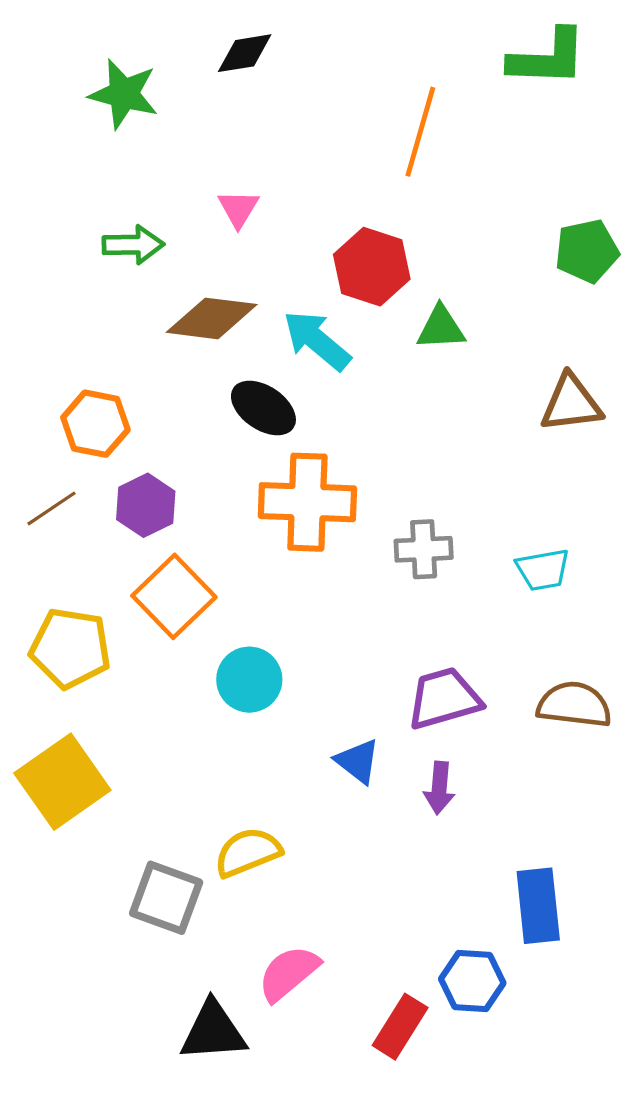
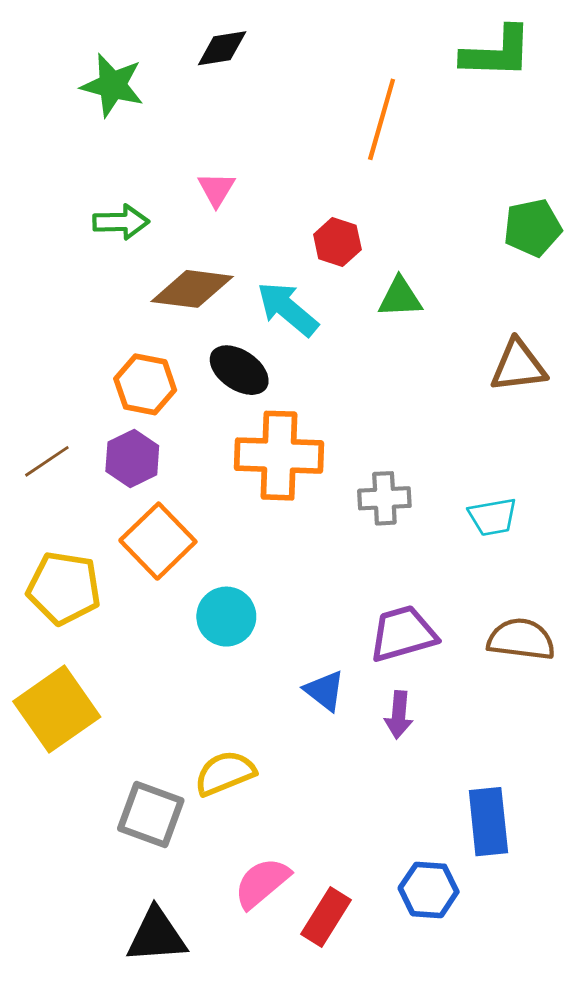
red hexagon: (372, 267) -> (337, 242), size x0.7
orange hexagon: (95, 424) -> (145, 384), moved
red rectangle: (400, 1027) -> (326, 917), moved
black triangle: (213, 1031) -> (157, 936), moved

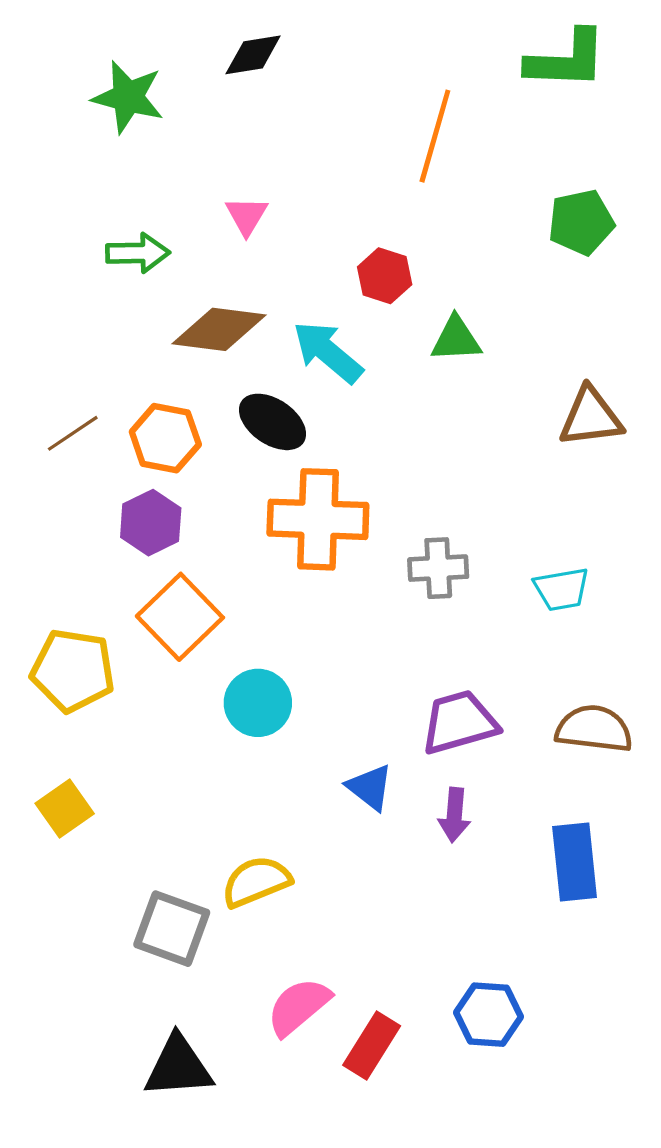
green pentagon: (533, 228) -> (581, 222), moved
brown line: (47, 461) -> (73, 433), moved
yellow square: (57, 709) -> (65, 808), size x0.6
blue rectangle: (488, 822) -> (575, 862), moved

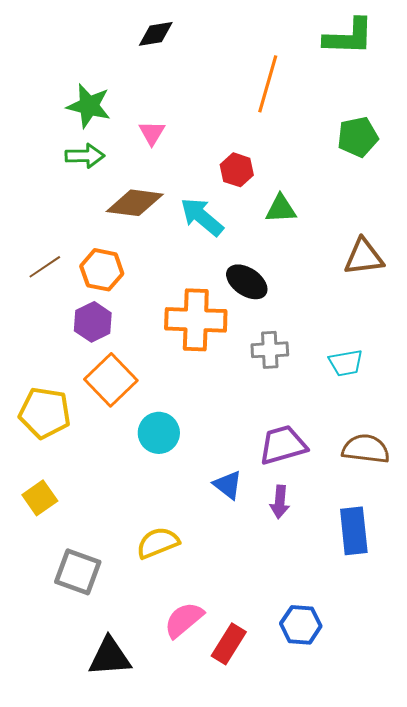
green star: (128, 97) -> (89, 106), moved
black ellipse: (273, 422) -> (247, 282), moved
gray square: (172, 929) -> (78, 572), moved

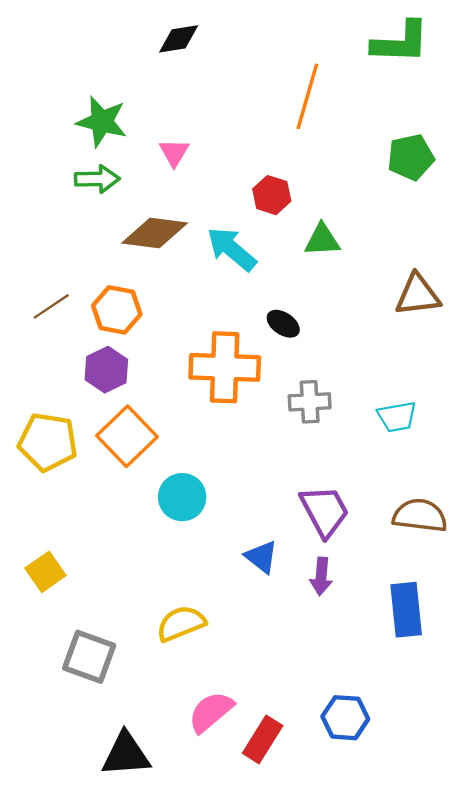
black ellipse: (247, 282) -> (283, 324), size x0.7
yellow pentagon: (45, 413) -> (48, 442), moved
purple trapezoid: (283, 445) -> (325, 511), turned 78

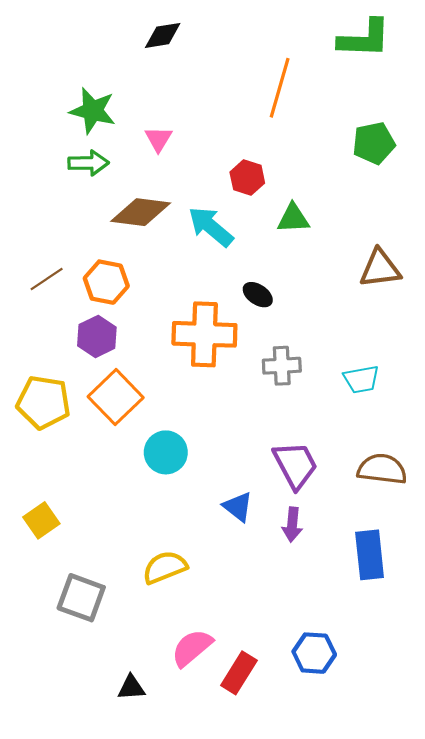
black triangle: (126, 754) -> (131, 688), moved, size x0.6

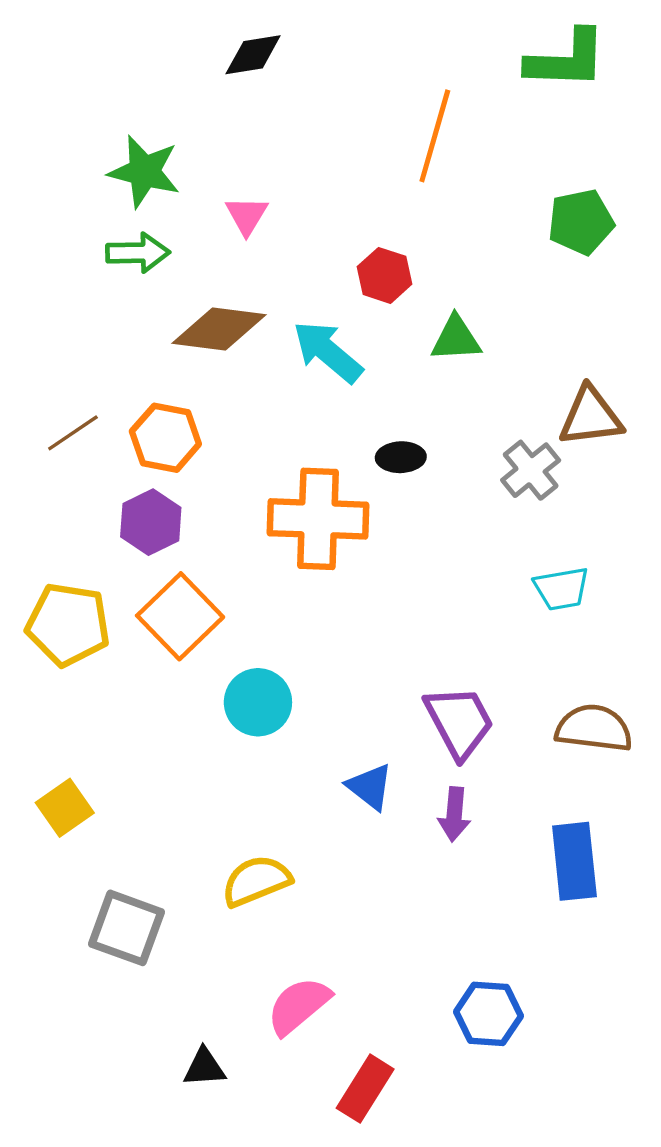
black ellipse: (258, 295) -> (401, 457), turned -36
gray cross: (282, 366) -> (531, 470), moved, turned -36
red rectangle: (239, 673) -> (365, 1089), moved

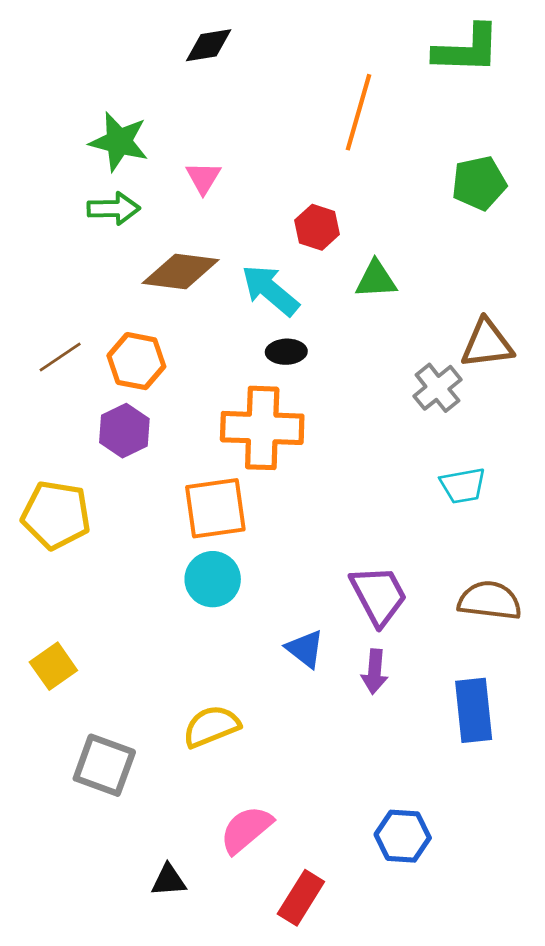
black ellipse: (401, 457) -> (286, 352), moved
orange square: (180, 616) -> (215, 508), moved, turned 36

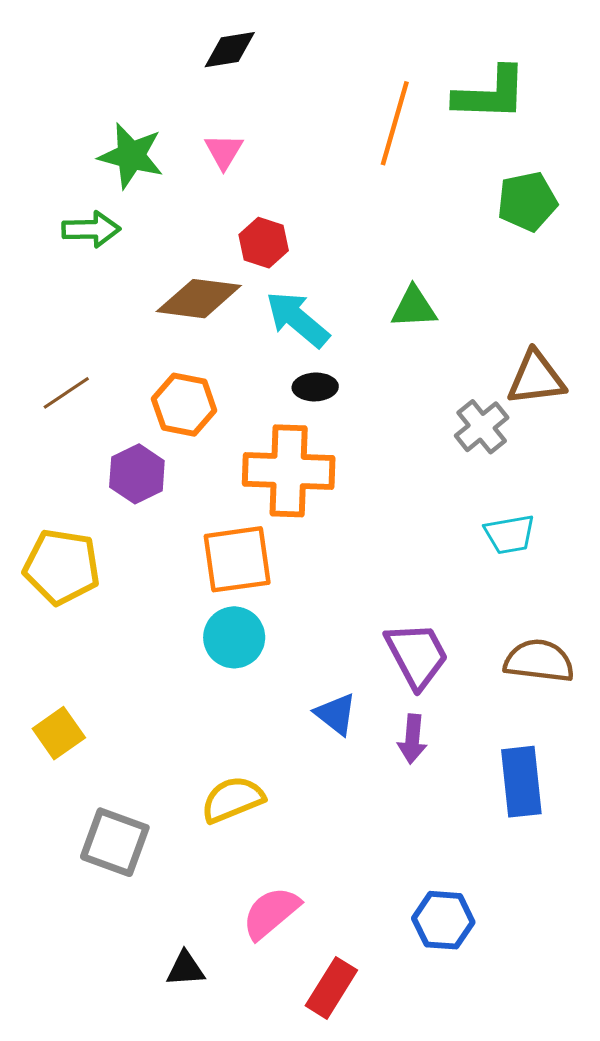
green L-shape: (467, 49) -> (490, 94), moved
pink triangle: (203, 178) -> (224, 151), moved
green arrow: (114, 209) -> (91, 229), moved
red hexagon: (317, 227) -> (264, 243), moved
orange hexagon: (136, 361) -> (184, 405), moved

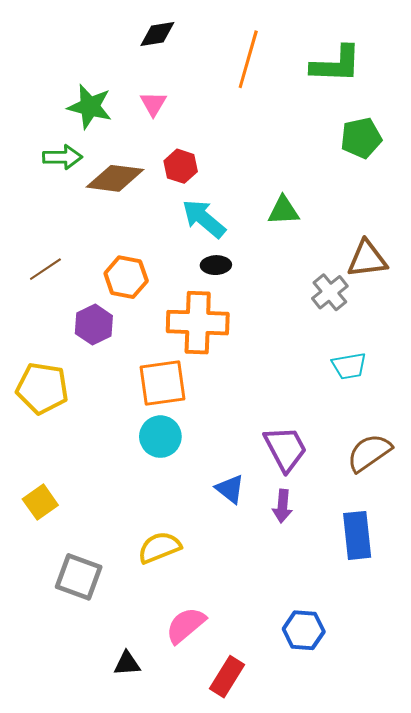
orange line: (395, 123) -> (248, 59), moved
brown diamond: (199, 299) -> (115, 178), moved
brown semicircle: (539, 661) -> (369, 453), turned -42

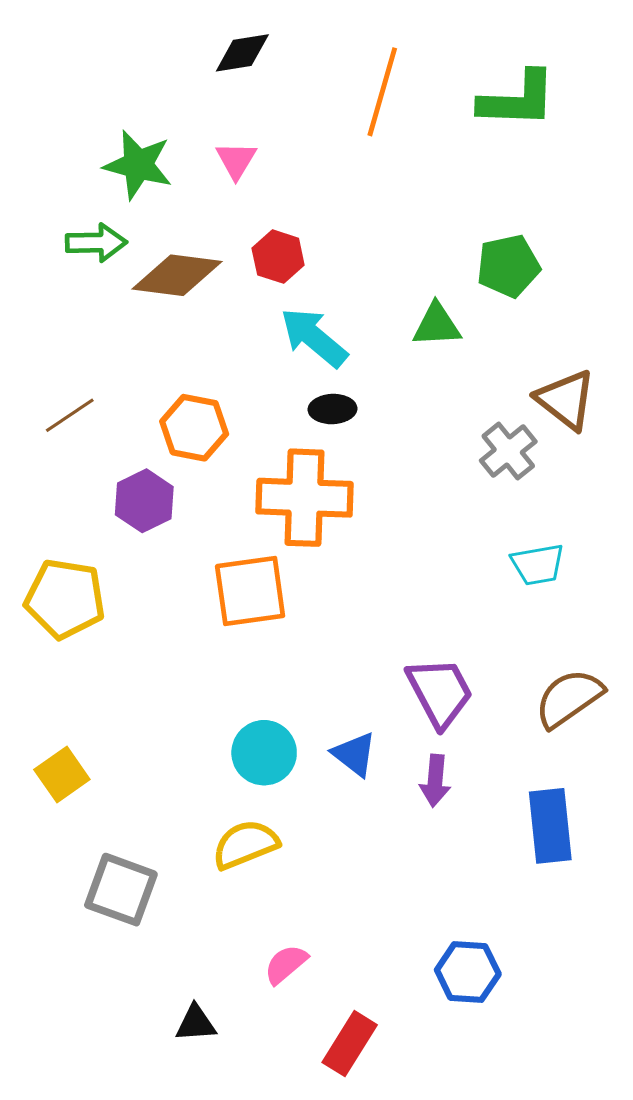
green pentagon: (361, 138) -> (508, 266), moved
brown triangle: (367, 259) -> (566, 400), turned 45
cyan circle: (160, 437) -> (264, 753), moved
pink semicircle: (186, 625) -> (286, 964), size x0.7

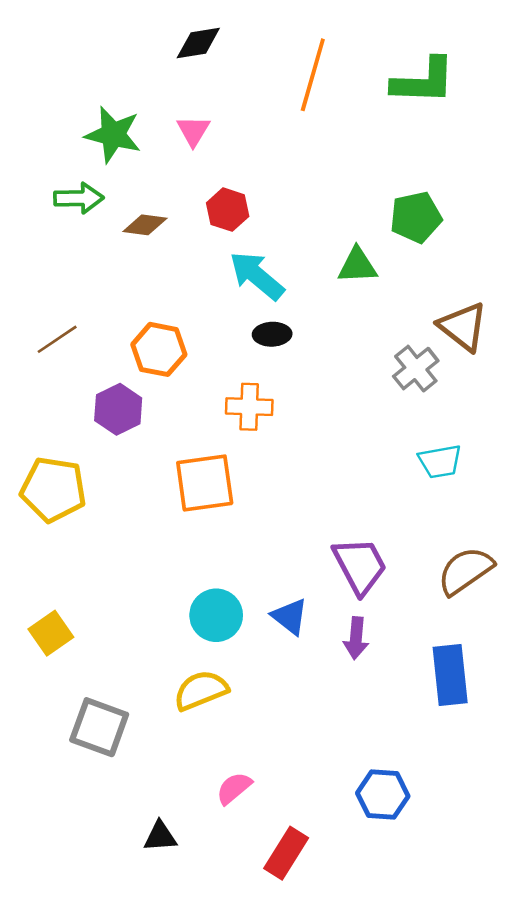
brown diamond: (177, 275) -> (145, 225), size x0.6
orange cross: (305, 498) -> (249, 407), size x0.6

